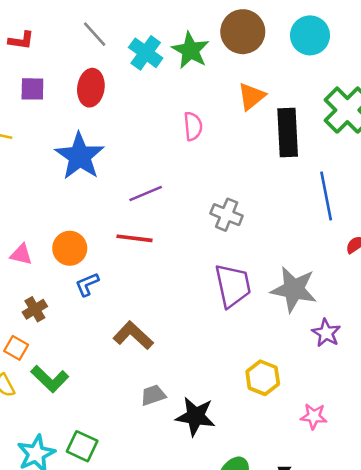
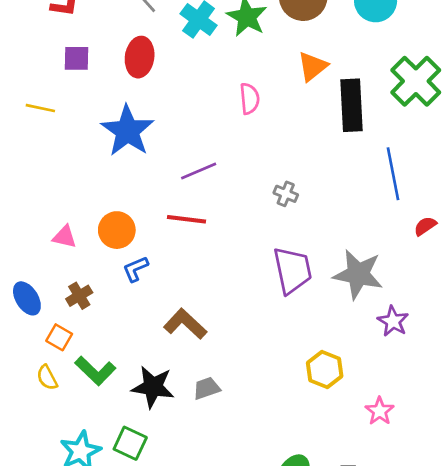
gray cross: (227, 215) -> (286, 194), size x0.7
black star: (195, 416) -> (153, 387), moved
pink star: (314, 416) -> (380, 411), turned 30

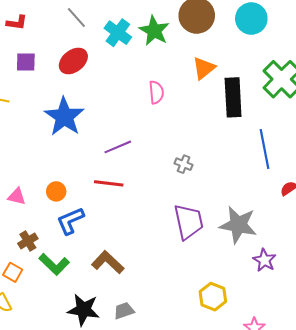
red ellipse: (140, 57) -> (73, 61), turned 44
orange circle: (117, 230) -> (56, 191), size x0.7
blue L-shape: (136, 269) -> (70, 221), size x1.4
green L-shape: (95, 371) -> (54, 264), moved

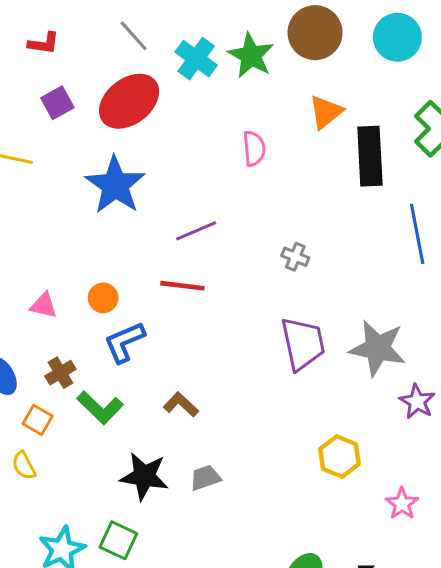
red ellipse: (73, 61) -> (129, 101), size x1.4
purple square: (26, 62) -> (57, 103), turned -30
brown L-shape: (108, 262) -> (181, 405), size x0.7

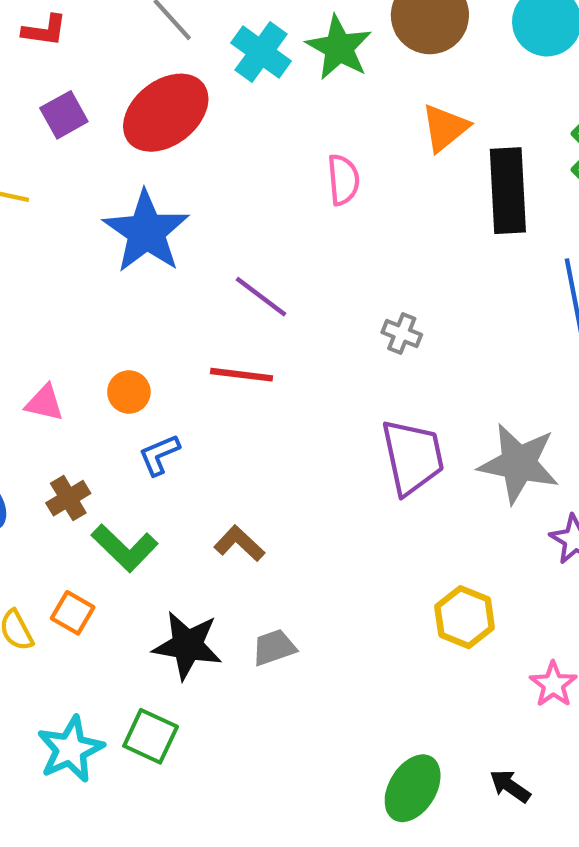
purple line: (196, 231) -> (261, 297), turned 60
blue L-shape: (124, 342) -> (159, 455), size x0.7
orange square: (38, 420) -> (73, 613), moved

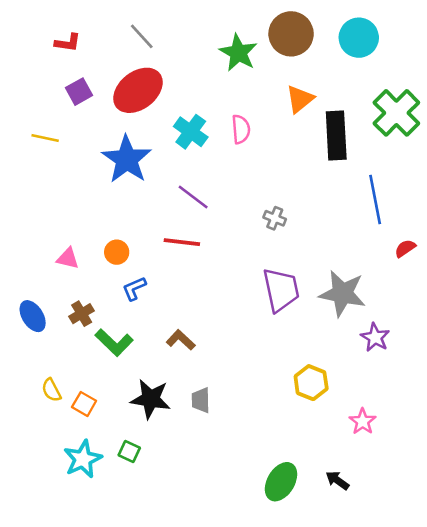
cyan cross: (261, 52) -> (191, 132), moved
orange square: (73, 613) -> (84, 404), moved
gray trapezoid: (274, 647) -> (201, 400), turned -72
green square: (151, 736) -> (129, 452), size x0.7

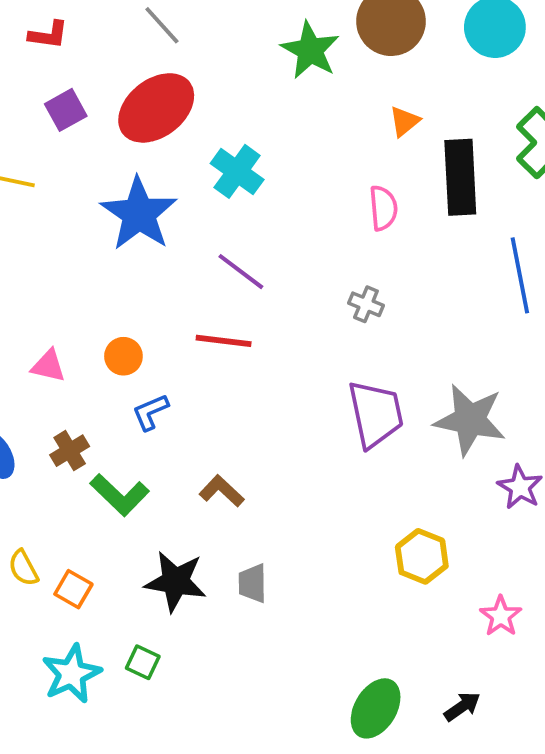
orange triangle: (300, 99) -> (404, 121), size x0.7
pink semicircle: (241, 129) -> (383, 208), moved
black arrow: (337, 480) -> (462, 707), turned 110

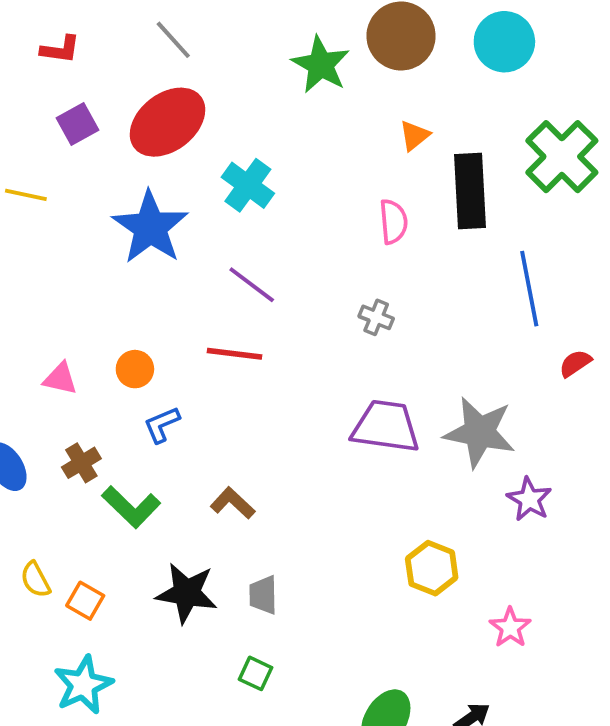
purple trapezoid: (376, 414) -> (386, 426), turned -70
green square: (143, 662) -> (256, 673), moved

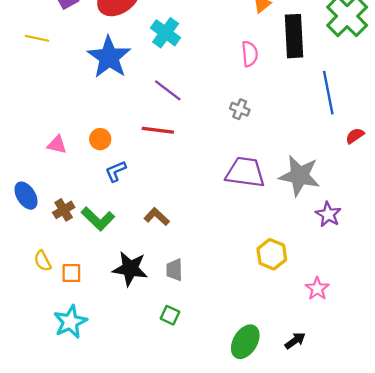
brown cross: (81, 463) -> (64, 210), moved
orange square: (85, 601) -> (71, 273), turned -30

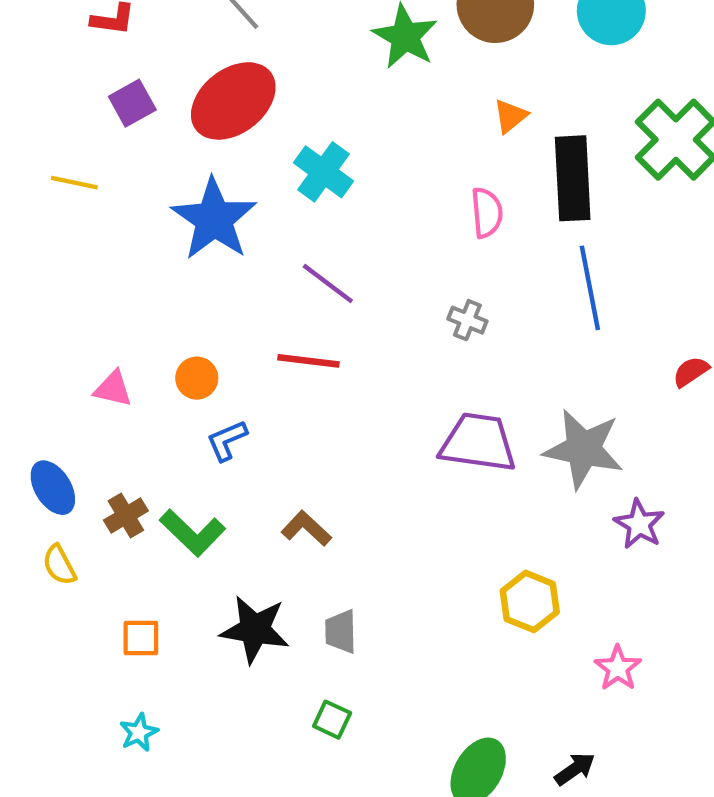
blue line: (328, 93) -> (590, 288), moved
yellow semicircle: (43, 261) -> (59, 565), moved
cyan star: (70, 322) -> (139, 732), size x0.6

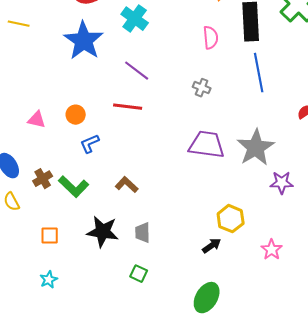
gray star: (583, 449) -> (256, 148), turned 30
purple star: (639, 524) -> (282, 183), turned -30
black arrow: (575, 769) -> (212, 246), moved

